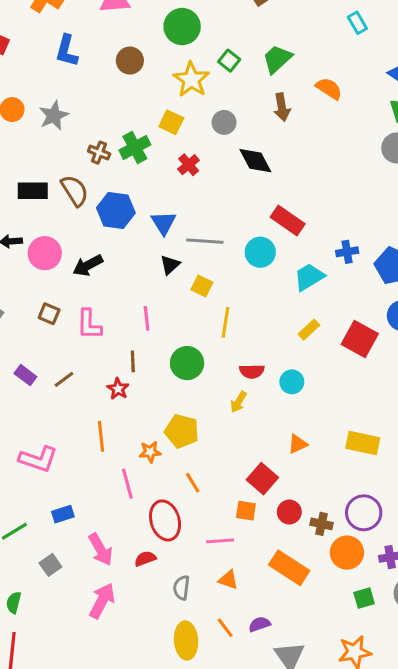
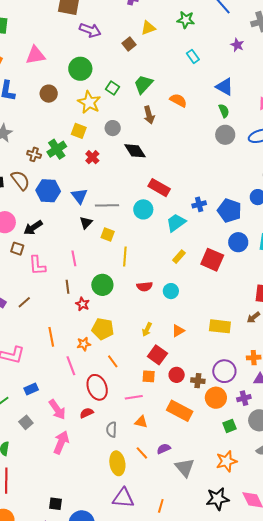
brown square: (49, 314) -> (17, 249), moved
red star: (118, 389) -> (82, 304), moved
yellow arrow: (239, 402) -> (147, 329), moved

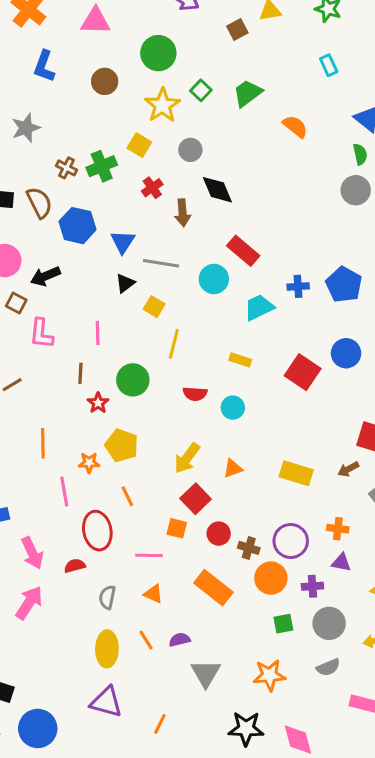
brown arrow: (149, 115) -> (183, 213), moved
blue pentagon: (229, 211) -> (344, 285), moved
yellow rectangle: (179, 257) -> (240, 360), moved, turned 56
yellow arrow: (147, 329) -> (187, 458), size x1.5

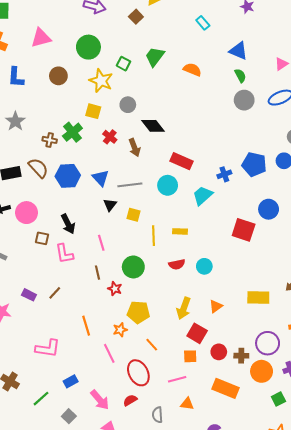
black arrow: (45, 276) -> (68, 224), moved, turned -78
yellow rectangle: (240, 360) -> (180, 231), moved

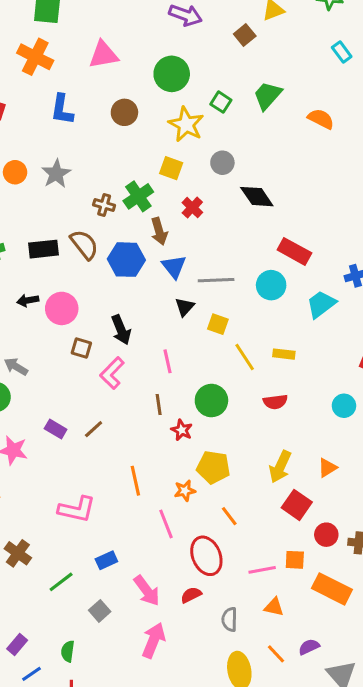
brown arrow: (134, 148) -> (159, 231), moved
yellow line: (153, 236) -> (245, 357), turned -36
pink L-shape: (64, 254) -> (112, 373), turned 50
cyan circle: (204, 266) -> (344, 406), moved
orange square: (190, 356) -> (295, 560), moved

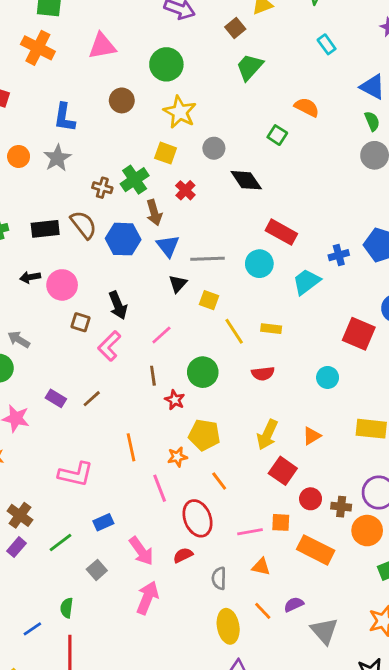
green trapezoid: (267, 96) -> (250, 67), moved
green square: (221, 102) -> (277, 135), moved
blue L-shape: (62, 109) -> (64, 117), moved
pink line: (167, 361) -> (161, 335), turned 60
purple rectangle: (17, 644) -> (17, 547), moved

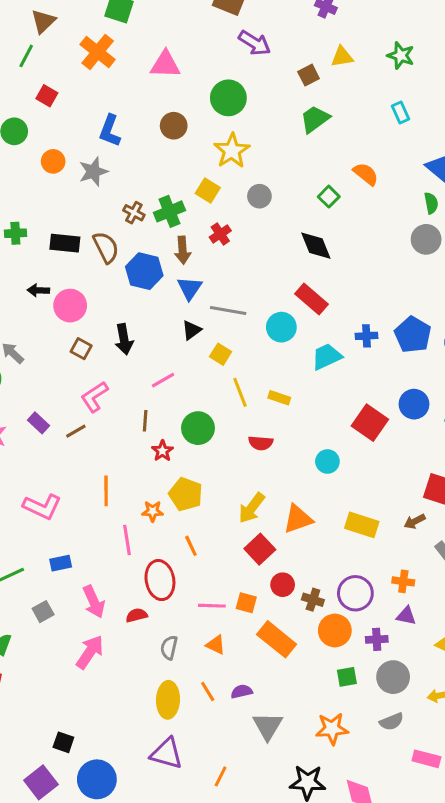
black diamond: (246, 180) -> (316, 246), moved
pink L-shape: (109, 346) -> (94, 397), moved
orange triangle: (312, 436) -> (298, 519), size x1.5

